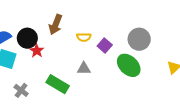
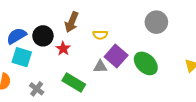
gray circle: (139, 39) -> (156, 22), moved
purple square: (105, 45) -> (116, 56), moved, size x1.5
red star: (37, 51) -> (63, 49), moved

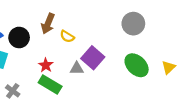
yellow semicircle: (100, 35) -> (67, 36), moved, turned 32
red star: (63, 49) -> (46, 65), moved
green ellipse: (146, 63) -> (137, 65), moved

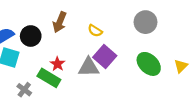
yellow semicircle: (67, 36) -> (95, 31), moved
gray triangle: (77, 68) -> (89, 67), size x1.5
green rectangle: (50, 84) -> (49, 78), moved

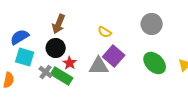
brown arrow: (60, 22) -> (59, 24), moved
black circle: (31, 36) -> (56, 48), moved
gray cross: (24, 90) -> (46, 72), moved

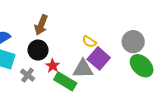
gray circle: (152, 24) -> (133, 42), moved
yellow semicircle: (105, 32) -> (89, 42), moved
green rectangle: (62, 76) -> (65, 81), moved

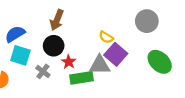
gray circle: (133, 42) -> (147, 21), moved
green rectangle: (65, 81) -> (81, 78), turned -40

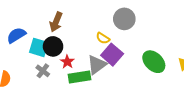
gray circle: (147, 21) -> (124, 19), moved
cyan square: (20, 55) -> (39, 47), moved
gray triangle: (100, 65) -> (97, 65), turned -35

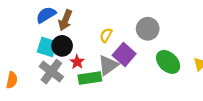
gray circle: (124, 19) -> (148, 29), moved
blue semicircle: (16, 35) -> (46, 15), moved
yellow semicircle: (103, 38) -> (106, 35), moved, turned 88
gray cross: (43, 71) -> (51, 72), size x1.6

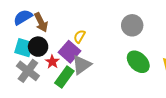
brown arrow: (65, 20) -> (41, 22), turned -48
gray circle: (148, 29) -> (132, 25), moved
purple square: (124, 54) -> (69, 52), moved
green rectangle: (90, 78) -> (64, 77), turned -45

